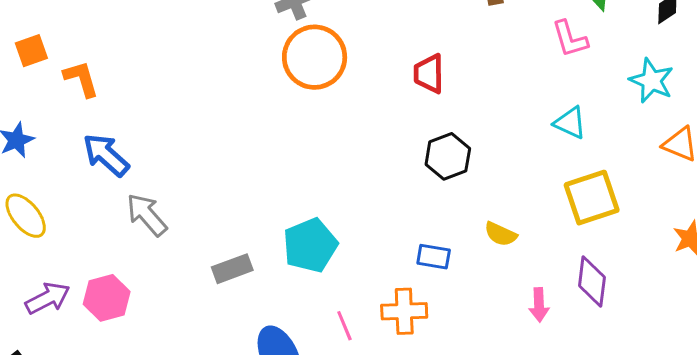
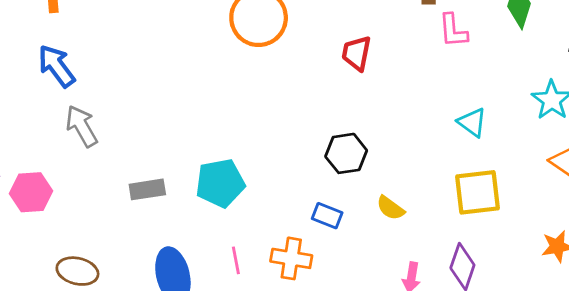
pink L-shape: (570, 39) -> (453, 31), moved
black hexagon: (448, 156) -> (346, 153), moved

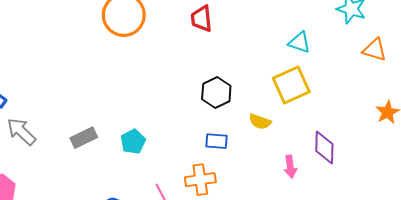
cyan pentagon: (220, 183) -> (133, 142), size x0.7
gray rectangle: (147, 189) -> (84, 138), moved
yellow square: (478, 192) -> (291, 85), moved

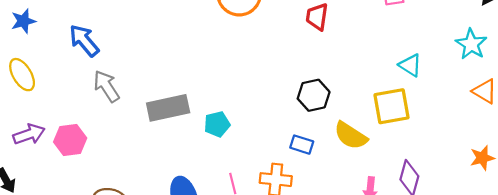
yellow semicircle: (260, 122) -> (351, 136), size x1.5
gray rectangle: (84, 138) -> (168, 108), size x1.5

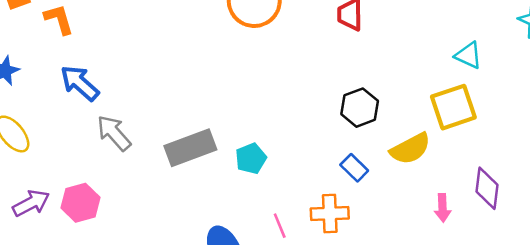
yellow semicircle: (351, 136) -> (410, 149), turned -52
blue rectangle: (302, 145) -> (354, 168), turned 35

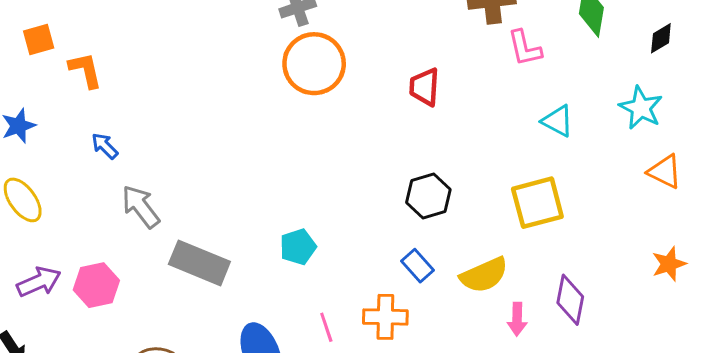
cyan triangle: (468, 55) -> (558, 121), moved
blue arrow: (80, 83) -> (105, 146), size x0.6
gray rectangle: (190, 148) -> (199, 263), moved, turned 39
yellow semicircle: (410, 149) -> (484, 275), moved

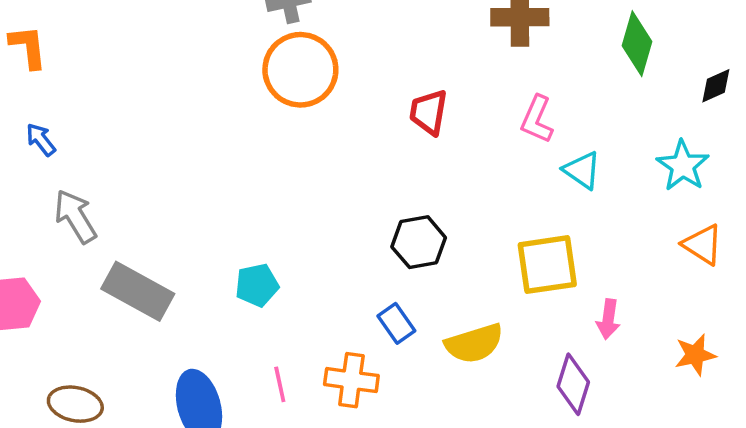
pink L-shape: (525, 48) -> (537, 119), moved, turned 30
pink arrow: (517, 319) -> (608, 319), moved

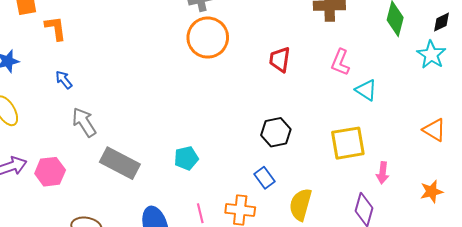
black diamond: (716, 86) -> (441, 22), moved
cyan star: (683, 166) -> (431, 55), moved
yellow semicircle: (474, 343) -> (301, 205), moved, turned 124

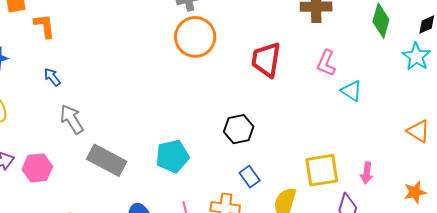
red trapezoid: (280, 60) -> (266, 60), size x1.4
black hexagon: (276, 132) -> (239, 129), moved
yellow square: (348, 143) -> (322, 170), moved
cyan pentagon: (186, 158) -> (172, 156), size x1.4

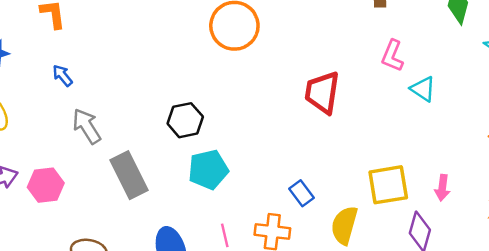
red trapezoid: (266, 60) -> (322, 92), moved
black hexagon: (239, 129) -> (185, 120), moved
gray rectangle: (107, 160) -> (129, 175), turned 36

